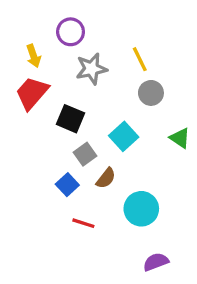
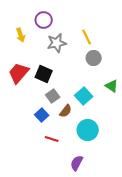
red trapezoid: (32, 93) -> (19, 73), moved
cyan square: (124, 136) -> (84, 96), moved
purple semicircle: (156, 262) -> (77, 163), moved, turned -42

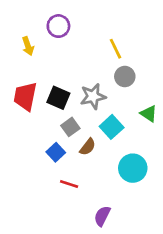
gray star: (57, 43) -> (93, 96), moved
red trapezoid: (19, 73) -> (25, 96), turned -30
cyan circle: (88, 130) -> (133, 168), moved

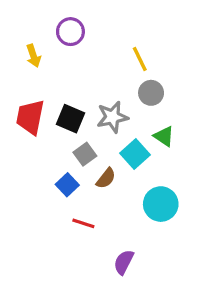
green triangle: (149, 114) -> (164, 136), moved

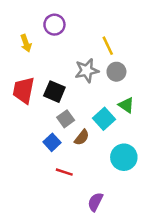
gray star: (112, 117) -> (87, 70), moved

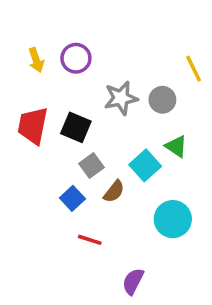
purple circle: (54, 25) -> (76, 58), moved
yellow line: (108, 46) -> (194, 69), moved

